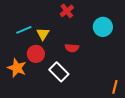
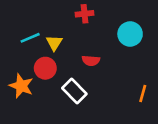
red cross: (67, 11) -> (85, 14), turned 32
orange line: (115, 87) -> (143, 93), moved

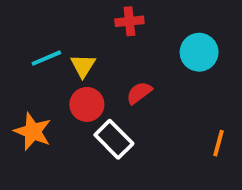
red semicircle: (91, 61) -> (139, 93), turned 138
red circle: (45, 68) -> (87, 104), moved

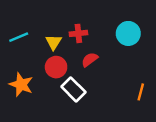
red cross: (129, 21) -> (78, 33), moved
cyan line: (46, 58) -> (19, 37), moved

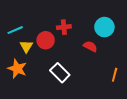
yellow triangle: (54, 42) -> (26, 46), moved
red semicircle: (90, 60) -> (90, 46), moved, turned 64
red circle: (56, 67) -> (46, 40), moved

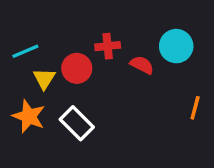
red semicircle: (90, 46) -> (142, 65), moved
white rectangle: (60, 73) -> (77, 123), moved
orange line: (115, 75) -> (195, 108), moved

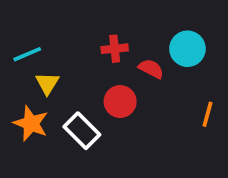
red circle: (77, 68) -> (120, 102), moved

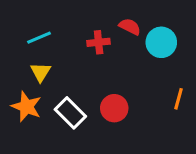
cyan line: (27, 54) -> (39, 38), moved
red semicircle: (151, 69) -> (130, 27), moved
red circle: (120, 102) -> (114, 108), moved

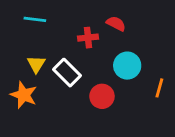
cyan line: (39, 38) -> (35, 19), moved, turned 30
cyan circle: (161, 42) -> (127, 66), moved
white rectangle: (70, 113) -> (67, 73), moved

